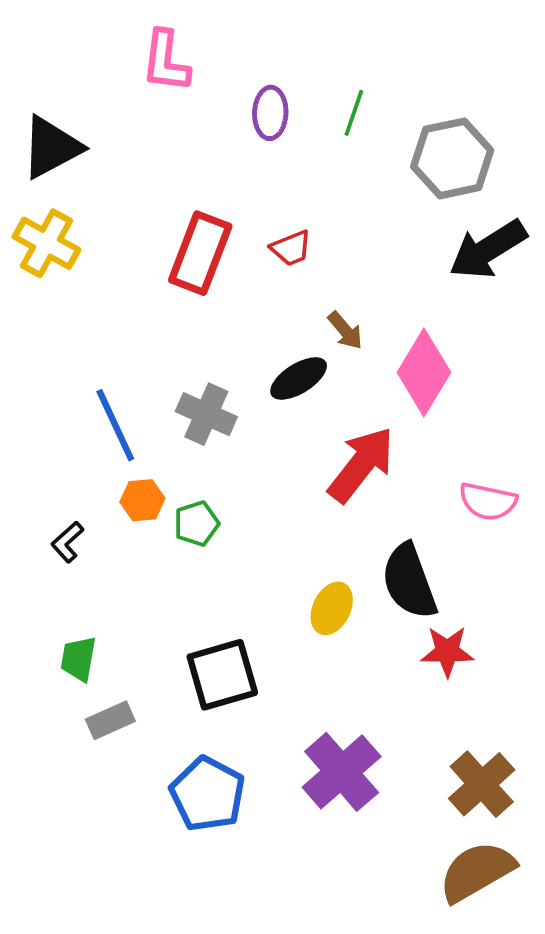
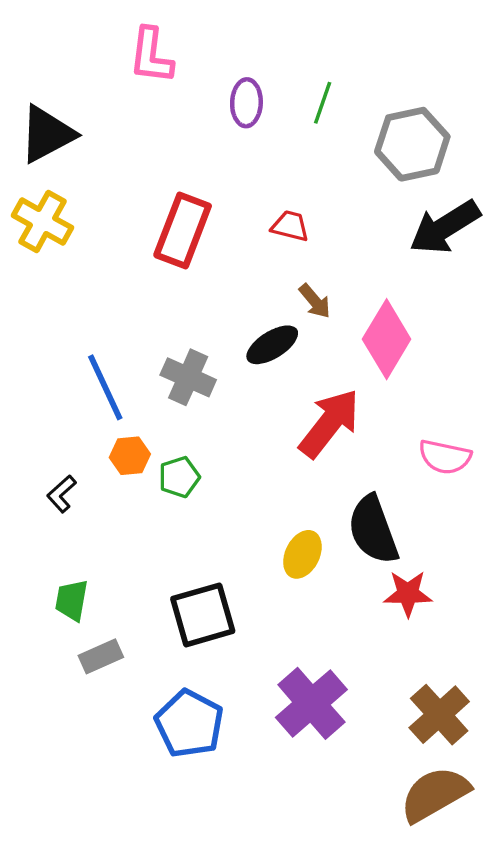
red trapezoid: (291, 248) -> (290, 226), moved, turned -144

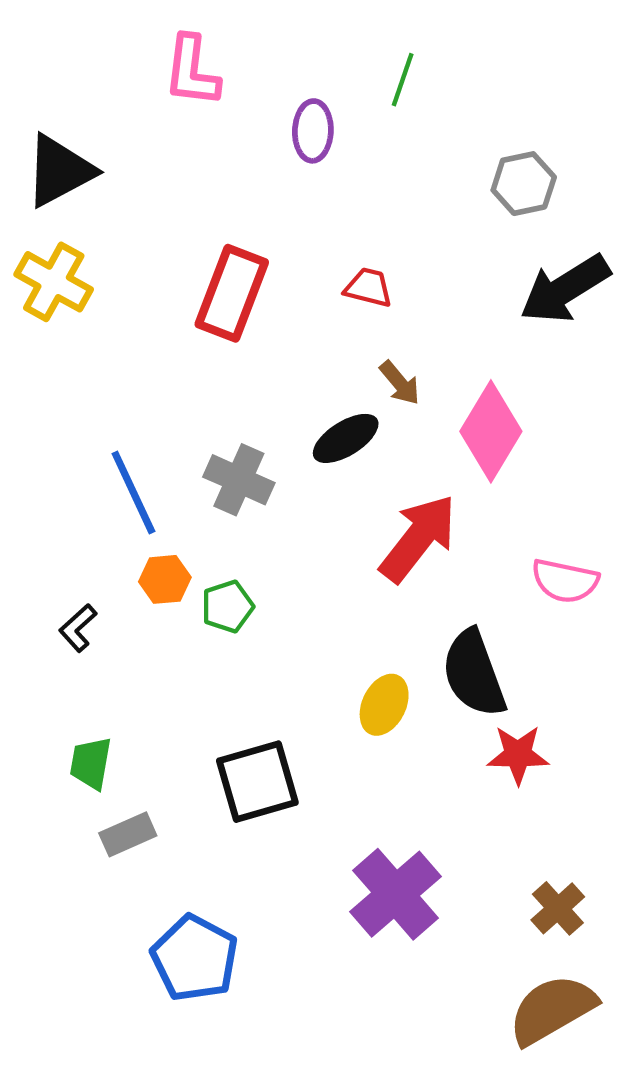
green line: (323, 103) -> (403, 80), moved
gray hexagon: (412, 144) -> (524, 184), size x0.7
brown cross: (439, 715) -> (558, 908), size x0.7
blue pentagon: (189, 724) -> (195, 958), moved

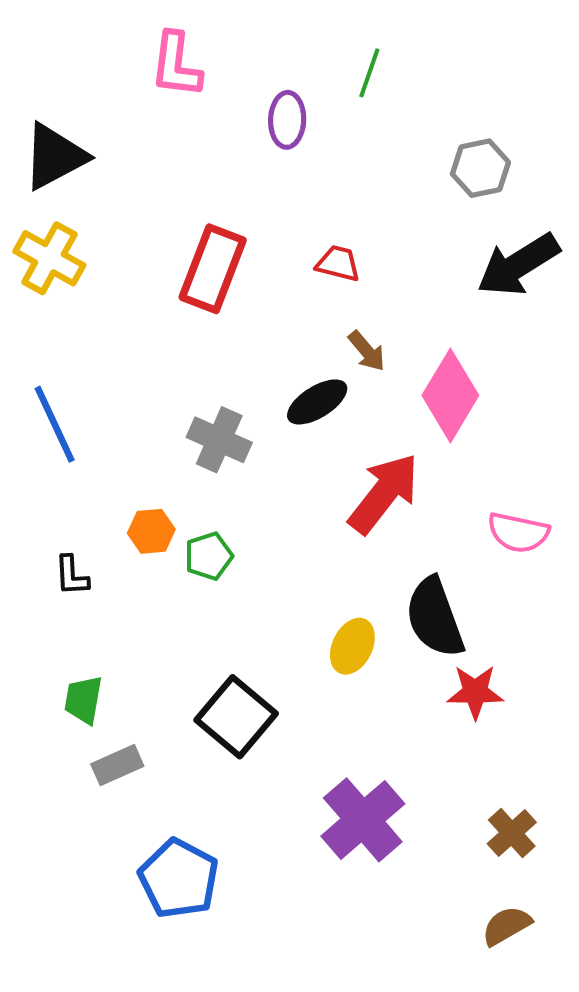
blue line: (133, 493) -> (55, 424), moved
black L-shape: (78, 628) -> (72, 576), turned -51
black square: (257, 782) -> (236, 717), turned -34
brown semicircle: (552, 1009) -> (507, 926), size x0.6

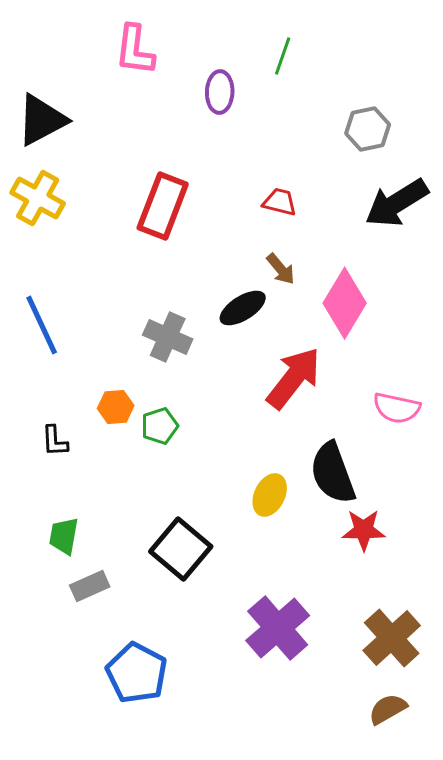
red trapezoid: (338, 264) -> (280, 202), moved
brown cross: (512, 833) -> (392, 638), size x1.5

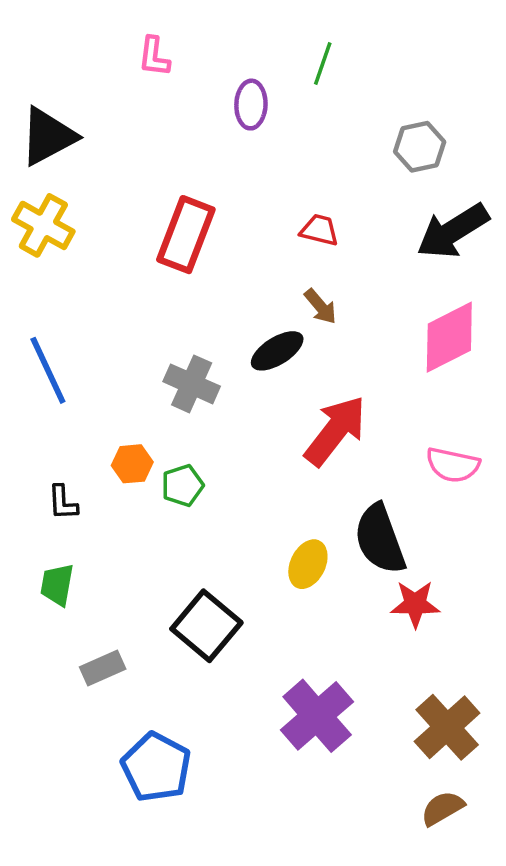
pink L-shape: (135, 50) -> (154, 57), size x0.7
pink diamond: (345, 303) -> (449, 337), moved, turned 32
green trapezoid: (64, 536) -> (57, 585), moved

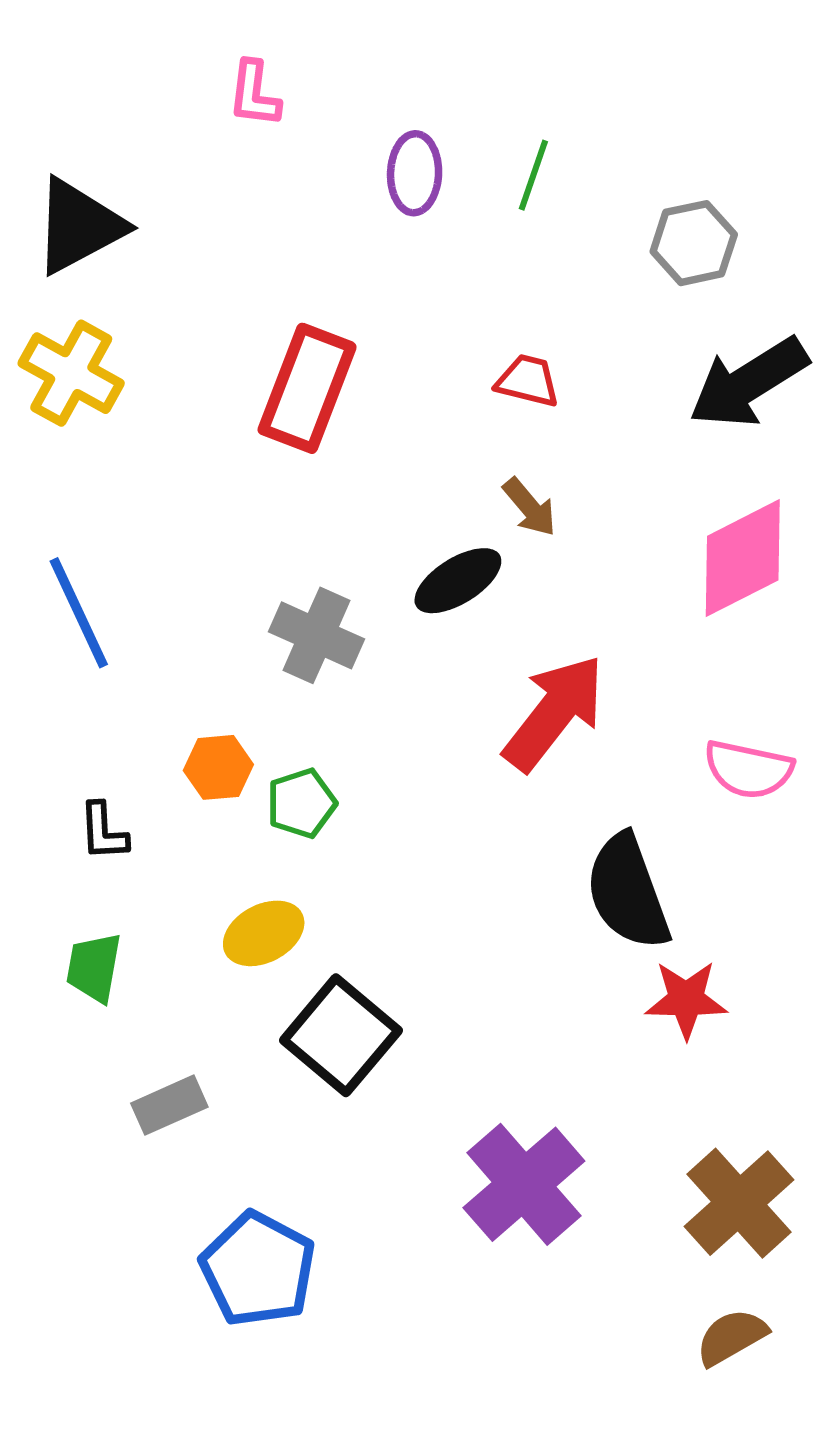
green line: (323, 63) -> (533, 175), moved
yellow ellipse: (308, 564) -> (264, 933), moved, turned 36

